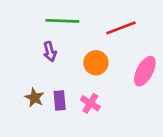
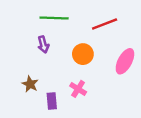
purple rectangle: (60, 100) -> (52, 101), moved

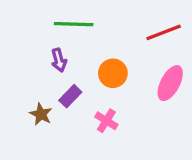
red line: (105, 24) -> (164, 32), moved
purple rectangle: (52, 101) -> (70, 96), moved, turned 49

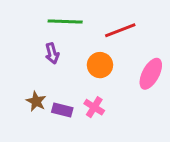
red line: (164, 32) -> (120, 30), moved
purple rectangle: (70, 96) -> (62, 110), moved, turned 60

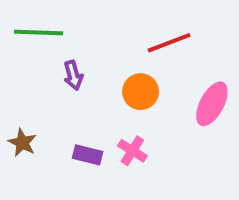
green line: (65, 21) -> (39, 33), moved
brown star: (36, 101) -> (22, 143), moved

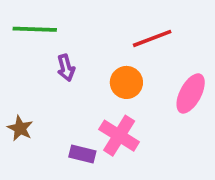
pink cross: (132, 151) -> (119, 136), size x1.5
purple rectangle: (88, 155) -> (82, 154), moved

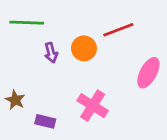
orange circle: (126, 82) -> (84, 48), moved
purple rectangle: (82, 154) -> (45, 121), moved

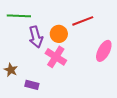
purple arrow: (51, 53) -> (36, 37), size x1.5
pink cross: (93, 106) -> (56, 57), moved

